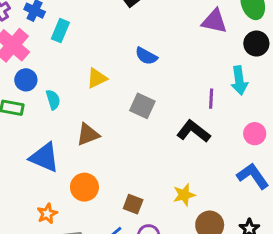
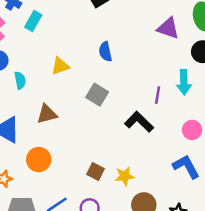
blue semicircle: (146, 56) -> (105, 52), turned 42
brown square: (133, 204) -> (96, 171), moved

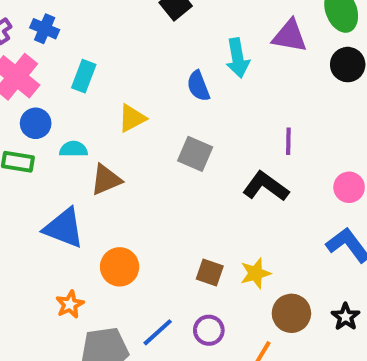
cyan rectangle: (33, 21) -> (84, 76), moved
cyan semicircle: (20, 80) -> (73, 149), turned -72
cyan arrow: (184, 82) -> (238, 58), moved
brown triangle: (47, 114) -> (106, 180), moved

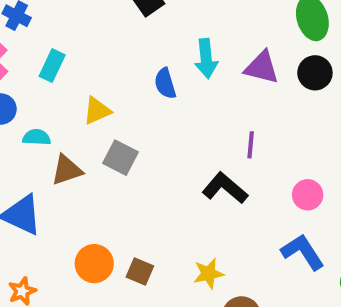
purple triangle: (290, 36) -> (262, 68), moved
gray square: (195, 154) -> (121, 158), moved
orange circle: (120, 267) -> (94, 264), moved
brown square: (210, 273) -> (140, 271), moved

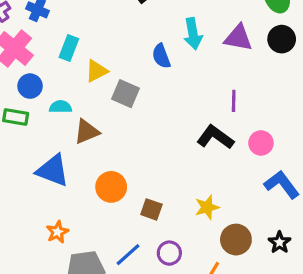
yellow triangle: (97, 111) -> (96, 71), moved
gray square: (121, 158) -> (125, 94), moved
pink circle: (308, 195) -> (261, 143), moved
orange circle: (94, 264) -> (111, 187), moved

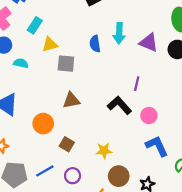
gray square: (125, 94) -> (66, 64), turned -30
brown triangle: (87, 132) -> (71, 100), moved

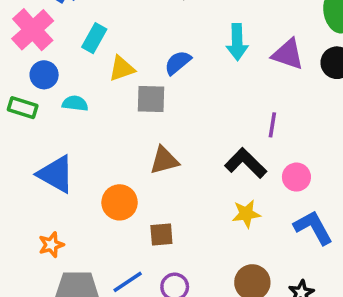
blue semicircle: (95, 44) -> (178, 63), moved, turned 63
brown square: (67, 144) -> (161, 235), turned -32
yellow star: (104, 151) -> (246, 214), moved

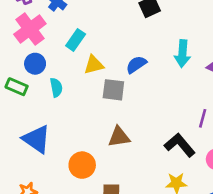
cyan semicircle: (75, 103) -> (56, 87), turned 66

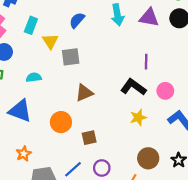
blue semicircle: (136, 64) -> (77, 20), moved
yellow triangle: (94, 65) -> (50, 41), turned -35
cyan semicircle: (56, 87) -> (34, 77), moved, turned -72

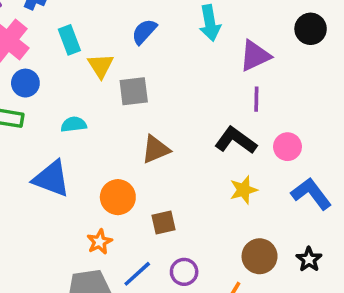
purple triangle: (149, 18) -> (255, 56), moved, turned -35
cyan rectangle: (31, 25) -> (69, 40), turned -42
orange star: (24, 154) -> (99, 242), moved

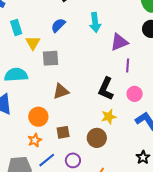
purple line: (256, 99) -> (128, 65), moved
cyan semicircle: (74, 124) -> (16, 75), size x1.6
black L-shape: (236, 140) -> (106, 89), turned -105
orange star: (99, 242) -> (35, 140), moved
brown circle: (260, 256) -> (97, 138), moved

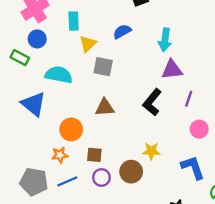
purple triangle: (119, 42) -> (172, 70), moved
black L-shape: (106, 89) -> (152, 102), moved
pink circle: (135, 94) -> (199, 129), moved
purple circle: (73, 160) -> (101, 177), moved

